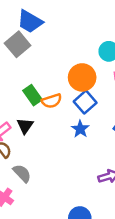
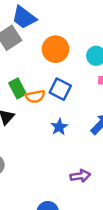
orange circle: (82, 77) -> (56, 49), moved
blue square: (85, 102) -> (60, 89), moved, turned -30

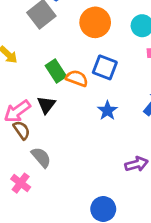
orange semicircle: (35, 96) -> (77, 78), turned -144

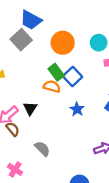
blue square: (105, 67) -> (73, 77), turned 30
green rectangle: (56, 71) -> (56, 72), moved
gray semicircle: (41, 157) -> (42, 149), moved

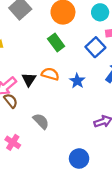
blue square: (73, 77) -> (95, 47), moved
orange semicircle: (52, 86) -> (50, 74), moved

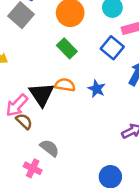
black triangle: (29, 79) -> (41, 94), size x1.5
gray semicircle: (41, 121) -> (50, 148), moved

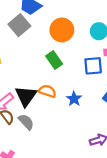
blue square: (112, 48) -> (93, 66), turned 36
gray semicircle: (50, 148) -> (26, 122), moved

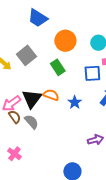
gray square: (19, 25) -> (26, 55), moved

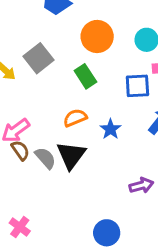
orange semicircle: (51, 95) -> (75, 118), turned -42
black triangle: (32, 99) -> (71, 155), moved
pink cross: (14, 154) -> (20, 227), moved

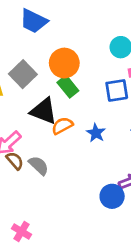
orange circle: (97, 36) -> (64, 63), moved
black triangle: (71, 155) -> (44, 111), moved, turned -40
blue circle: (107, 233) -> (112, 196), moved

